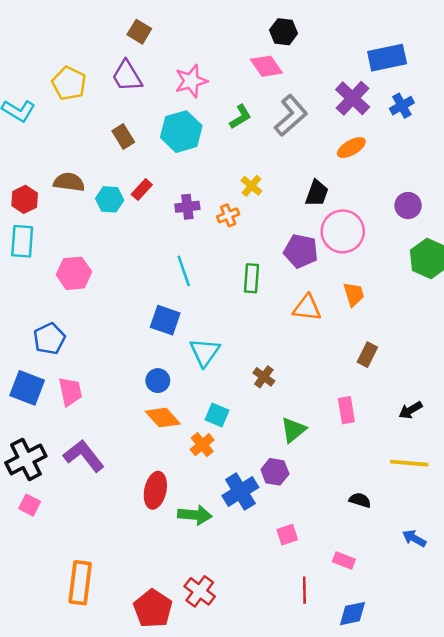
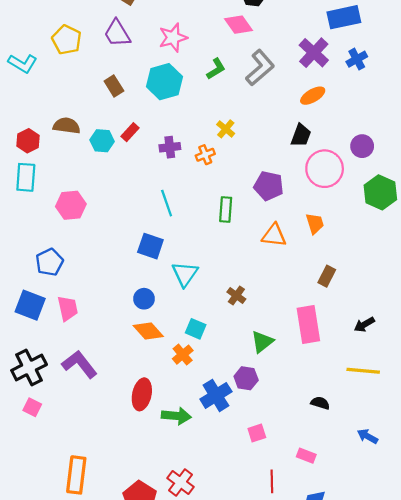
black trapezoid: (317, 193) -> (301, 135), moved
pink circle: (343, 231) -> (325, 169), moved
pink rectangle: (346, 410) -> (308, 325), size x1.6

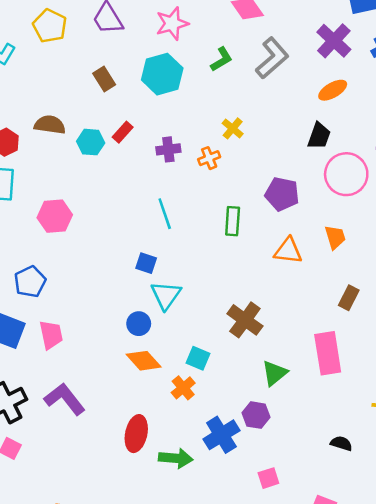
blue square: (150, 246) -> (146, 263), size x0.7
cyan triangle: (185, 274) -> (166, 295), moved
brown cross: (236, 295) -> (245, 320), size x1.6

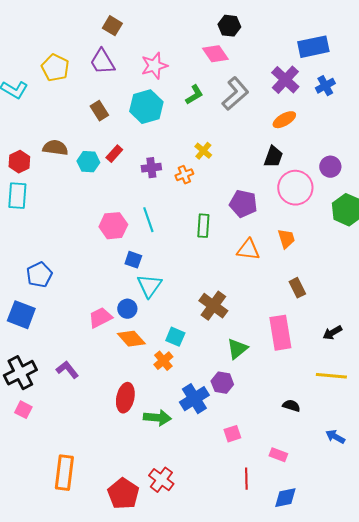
pink hexagon: (55, 216) -> (113, 226), moved
brown rectangle: (349, 298) -> (297, 288), turned -54
pink trapezoid: (51, 335) -> (100, 318), moved, turned -105
purple L-shape: (65, 399) -> (67, 370), size x0.7

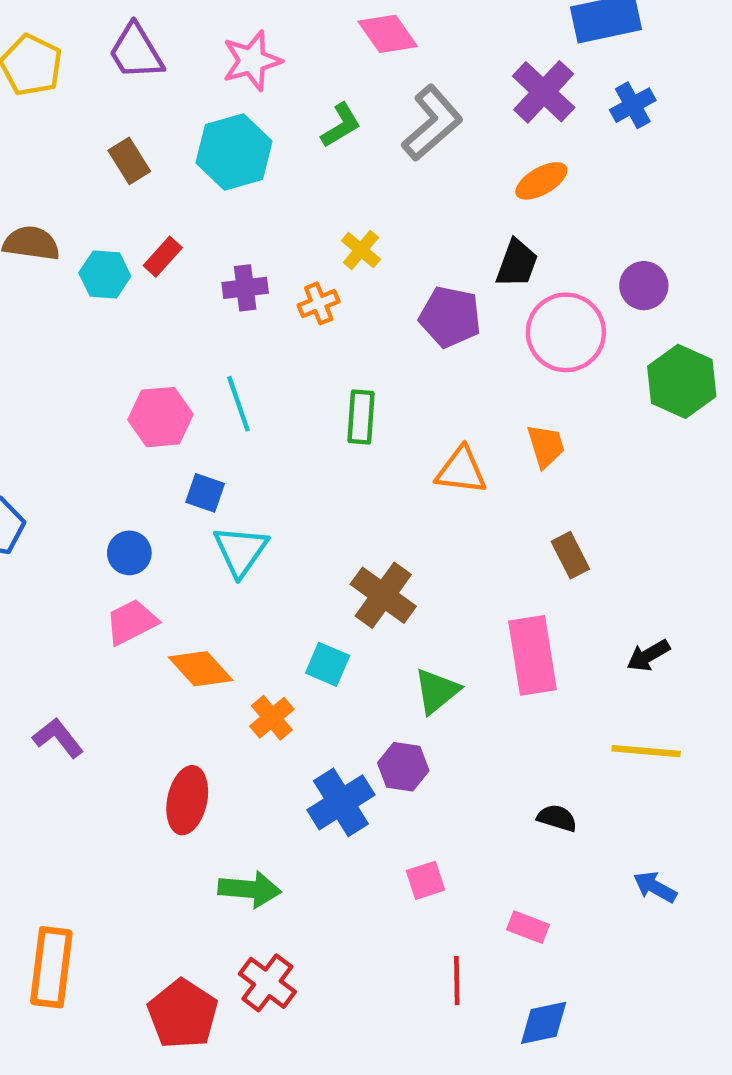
purple pentagon: (243, 204) -> (450, 317), moved
blue circle: (127, 309) -> (129, 553), moved
cyan square: (175, 337) -> (328, 664), moved
green arrow: (157, 418) -> (250, 889), moved

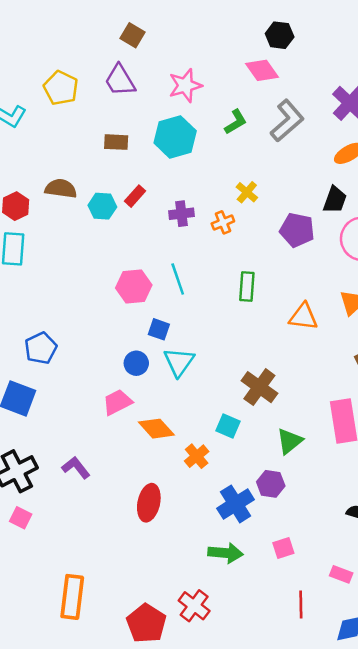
brown rectangle: (129, 161) -> (116, 142), turned -55
blue circle: (129, 553) -> (136, 363), moved
green arrow: (250, 889) -> (225, 553), moved

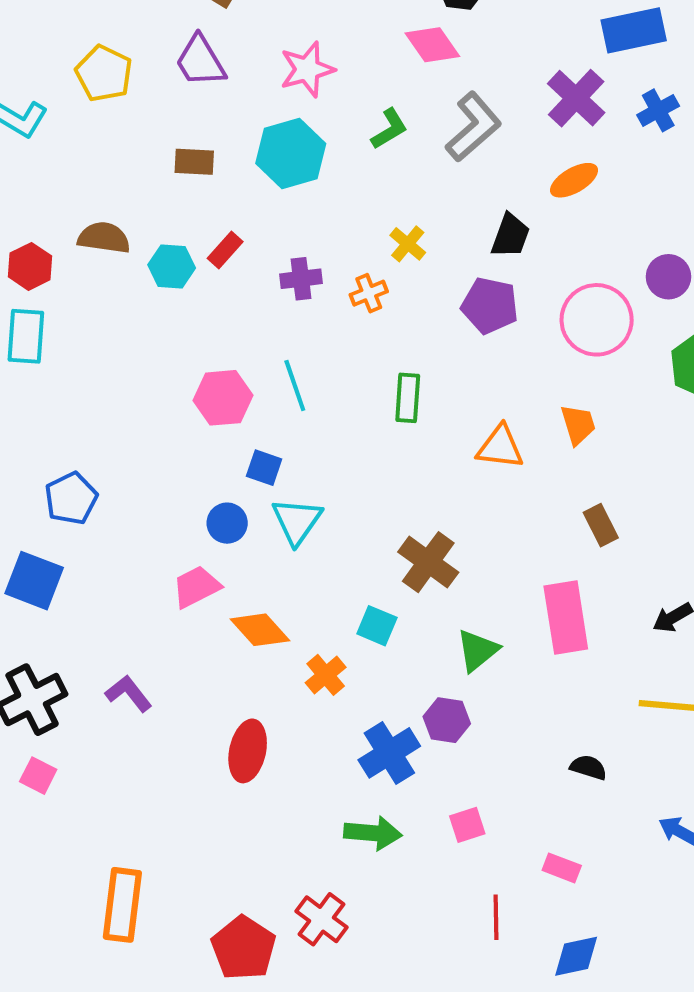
black trapezoid: (335, 200) -> (510, 236), moved

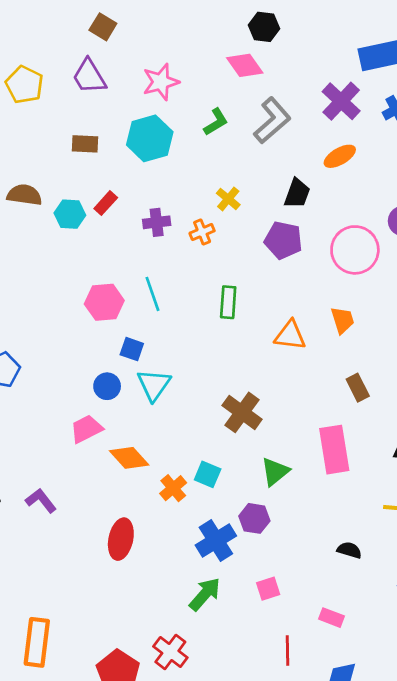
cyan square: (377, 626) -> (208, 474), moved
green arrow: (373, 833) -> (205, 594), turned -54

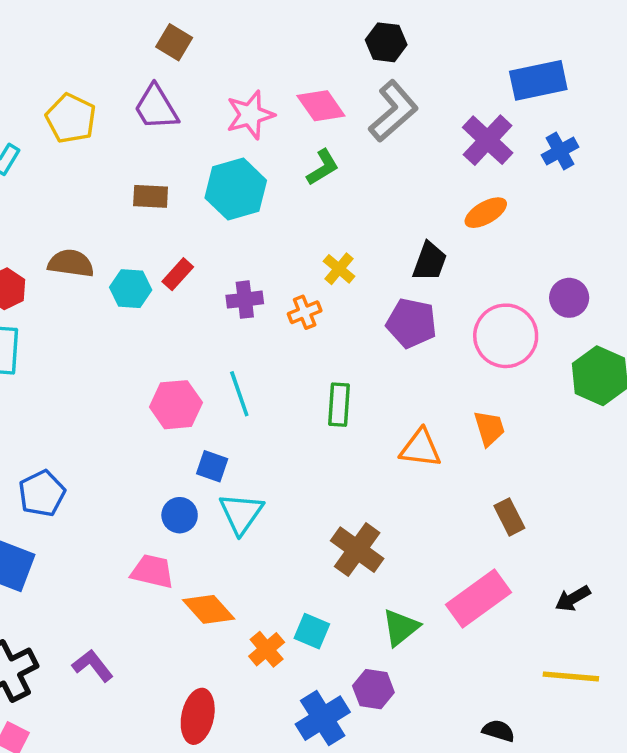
pink diamond: (245, 65) -> (321, 106), moved
gray L-shape: (272, 120) -> (393, 111), moved
pink trapezoid: (86, 429) -> (152, 571), turned 40
pink rectangle: (334, 450) -> (479, 599), turned 63

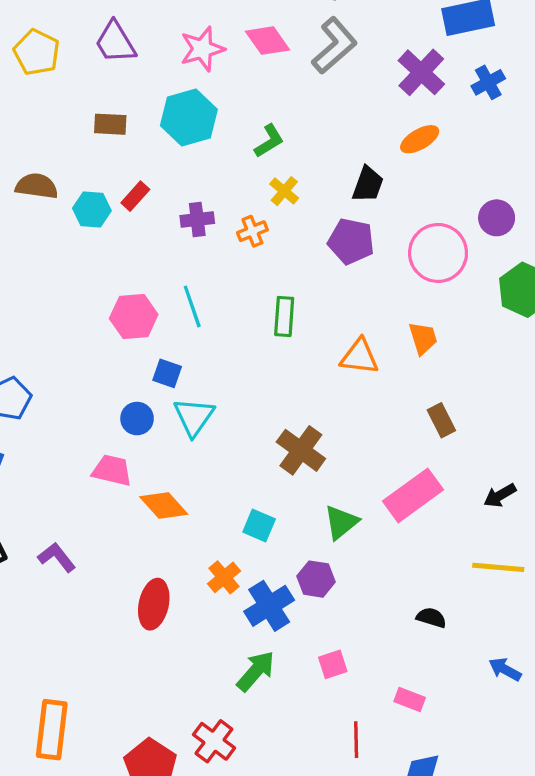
green L-shape: (323, 167) -> (269, 141), moved
orange cross: (267, 649) -> (224, 577), moved

